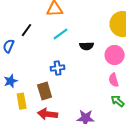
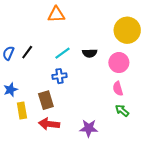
black line: (27, 30) -> (27, 52), moved
cyan line: (61, 34) -> (63, 53), moved

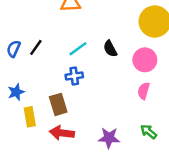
black semicircle: (90, 53) -> (110, 49), turned 64
pink semicircle: (118, 89) -> (144, 91), turned 32
green arrow: (122, 110) -> (149, 132), moved

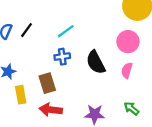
black semicircle: (110, 49) -> (96, 62), moved, size x1.5

